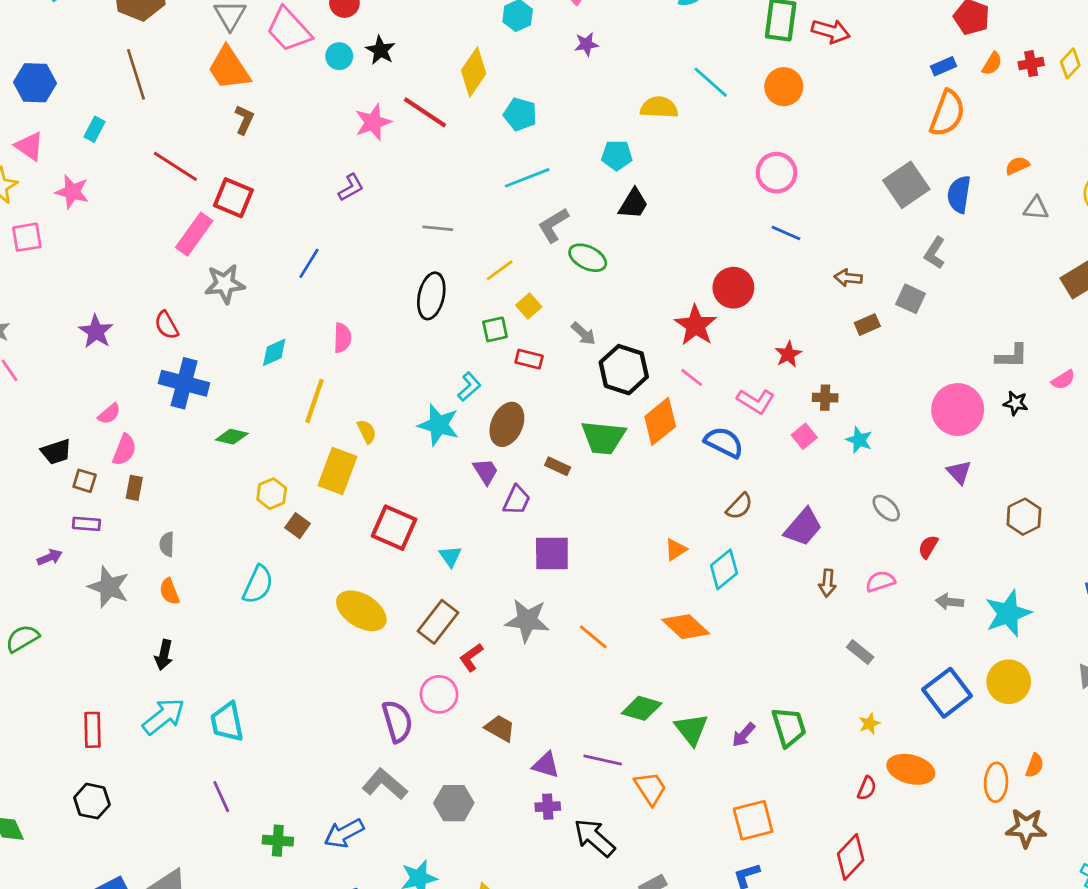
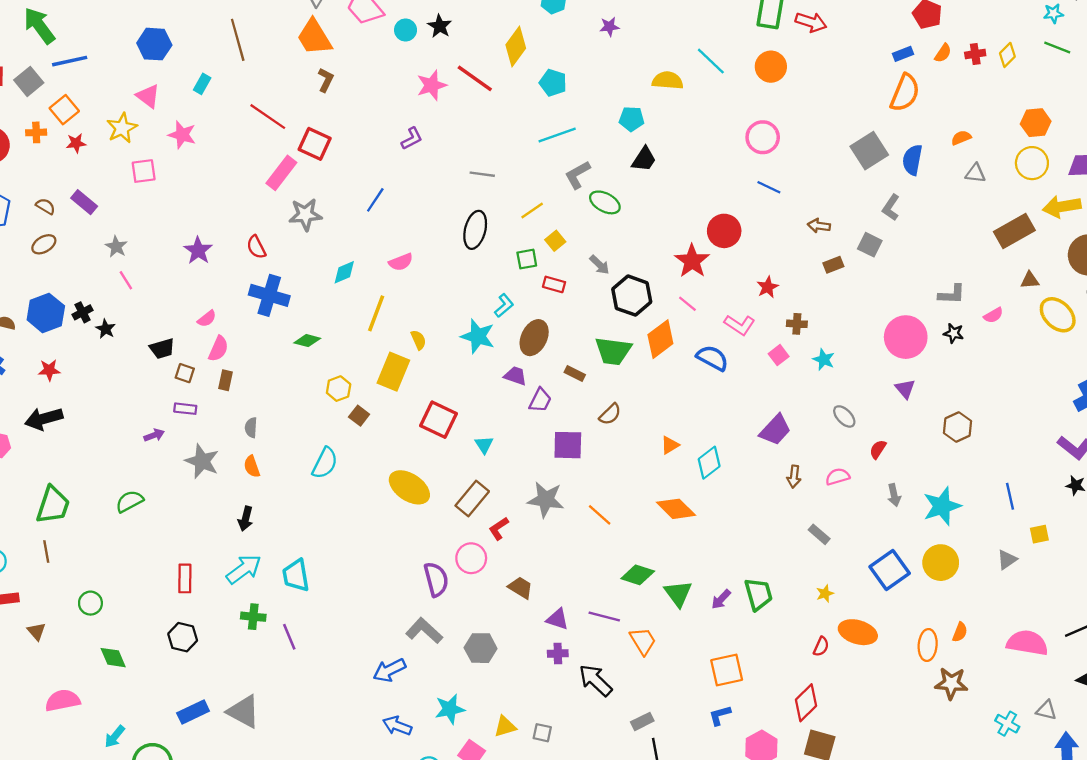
pink semicircle: (342, 338) -> (401, 262), turned 65
purple trapezoid: (486, 471) -> (515, 376), turned -40
brown semicircle: (739, 506) -> (610, 414), moved
gray arrow: (950, 602) -> (894, 495), turned -110
green cross: (278, 841) -> (253, 617), moved

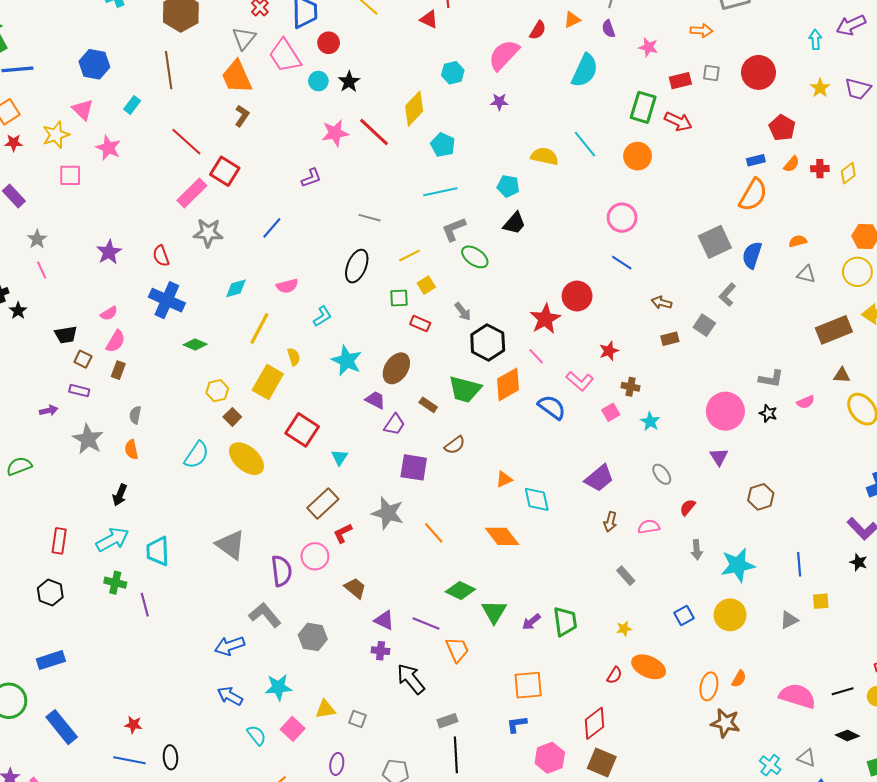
cyan L-shape: (504, 306) -> (322, 316), moved
cyan diamond: (709, 463) -> (537, 499), turned -72
yellow ellipse: (409, 487) -> (246, 459), moved
blue square: (890, 570) -> (684, 616), size x0.6
gray triangle: (244, 711) -> (231, 545), moved

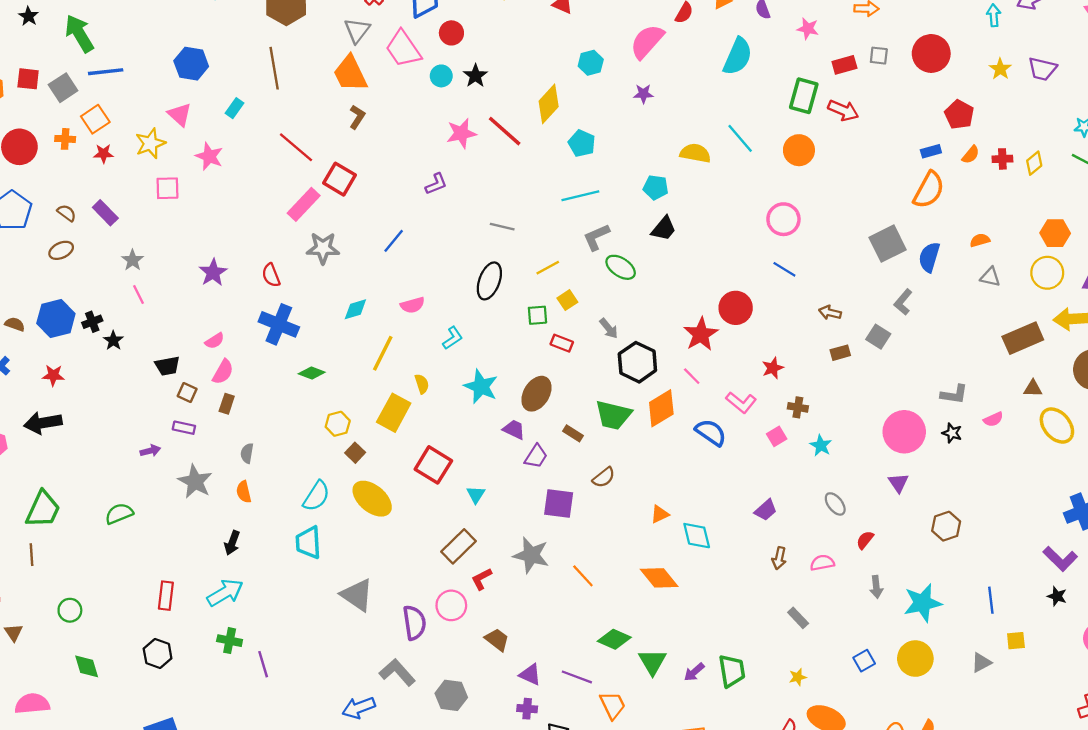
purple trapezoid: (599, 478) -> (766, 510), size x0.7
cyan trapezoid: (158, 551) -> (308, 542), moved

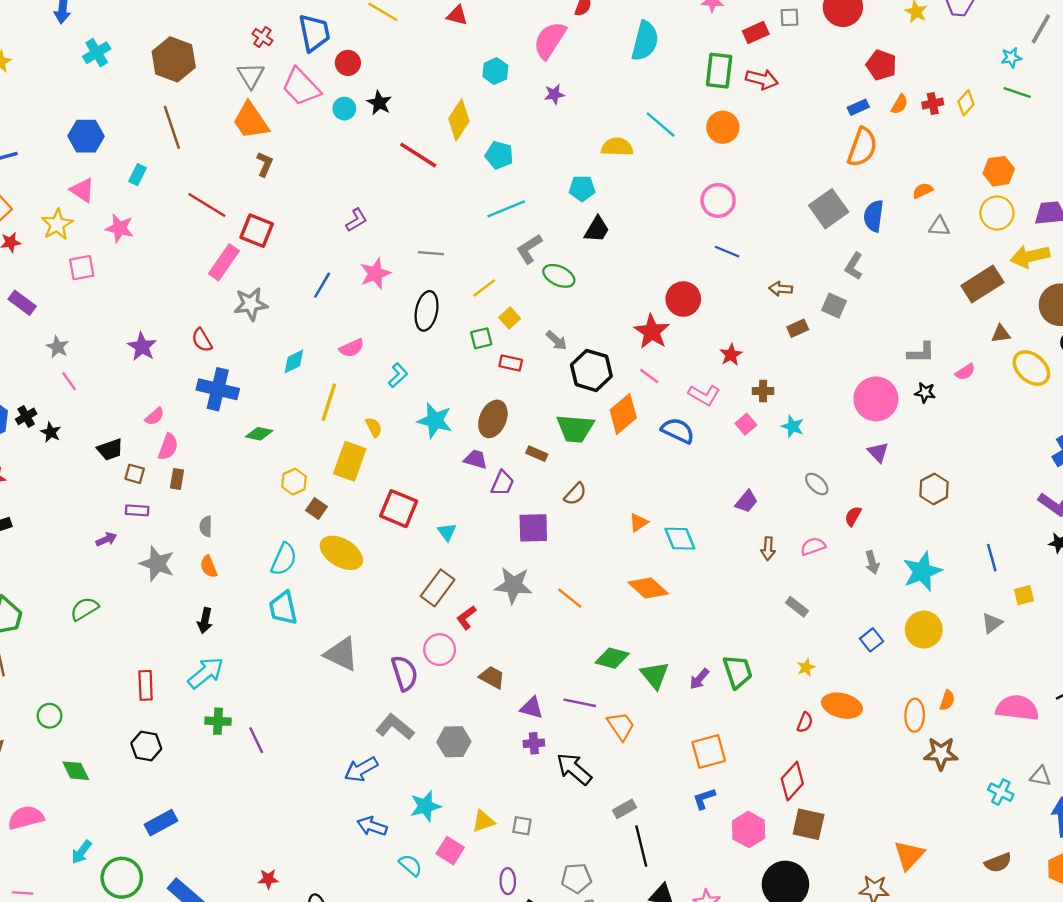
pink star: (461, 133) -> (375, 274), moved

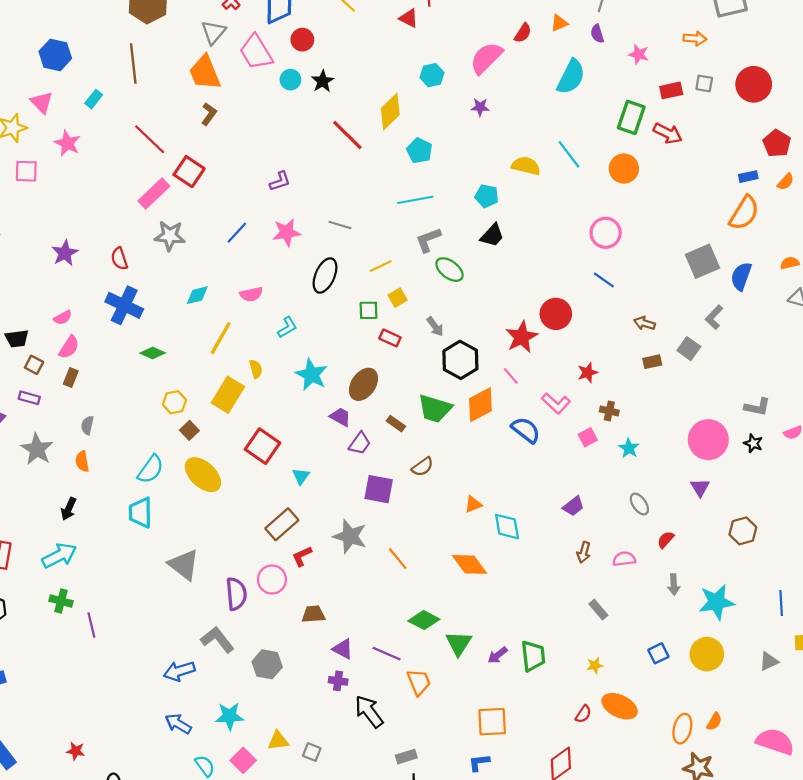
brown trapezoid: (492, 677) -> (313, 614), turned -45

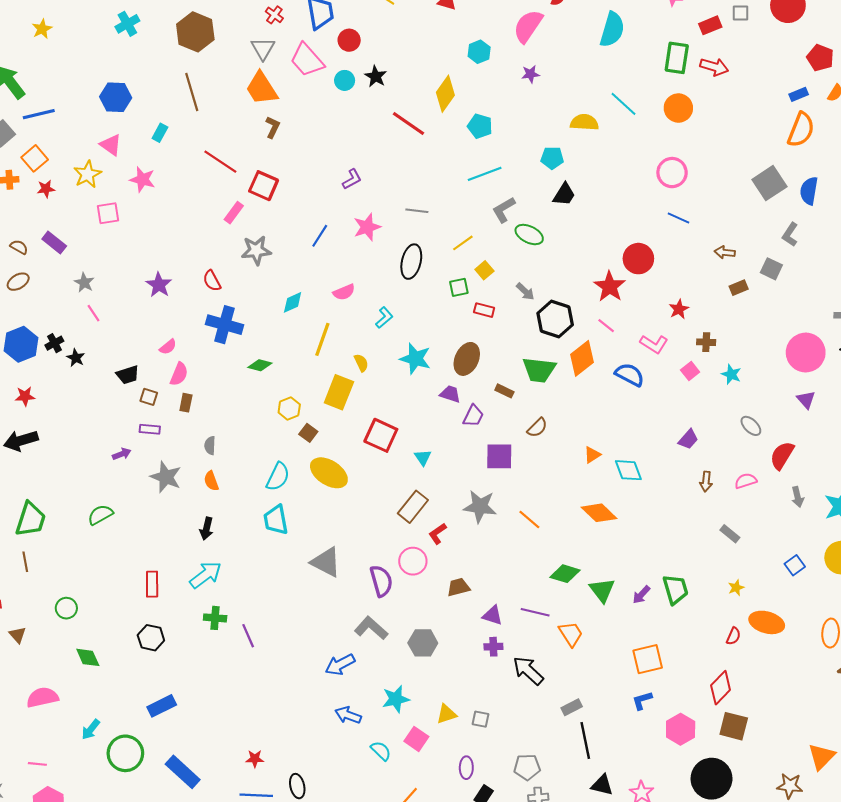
pink rectangle: (154, 193) -> (234, 213), size x0.7
red semicircle: (666, 540) -> (782, 455), size x1.6

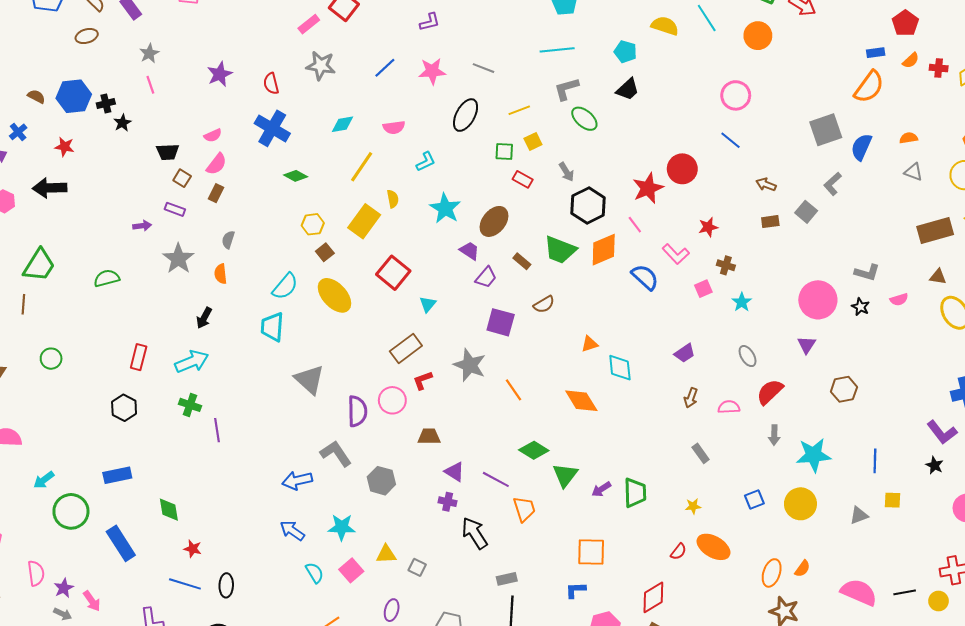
green diamond: (88, 657) -> (169, 510), moved

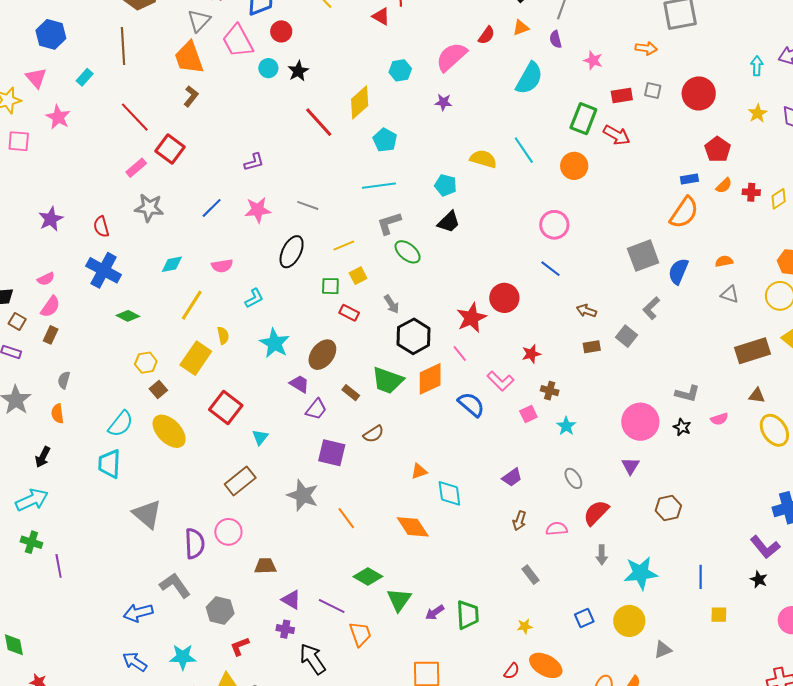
red L-shape: (423, 380) -> (240, 646), moved
gray triangle: (859, 515) -> (663, 650), moved

